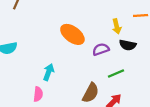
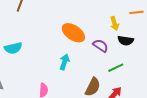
purple semicircle: (101, 49) -> (101, 46), turned 56
cyan arrow: (49, 72) -> (64, 62), moved

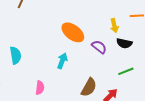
cyan semicircle: (13, 48) -> (16, 55), moved, turned -90
green line: (116, 68) -> (126, 71), moved

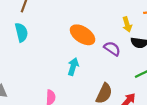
cyan semicircle: (16, 55) -> (21, 32), moved

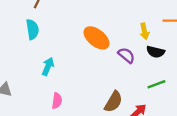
cyan arrow: (73, 67) -> (48, 66), moved

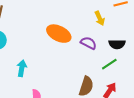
black semicircle: (156, 52) -> (117, 44), moved
green line: (156, 84) -> (109, 64), moved

